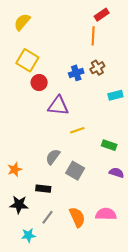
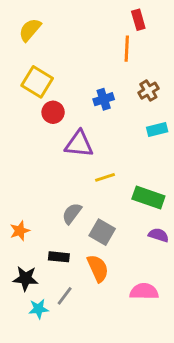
red rectangle: (102, 15) -> (138, 20), turned -72
brown cross: (97, 68) -> (148, 91), moved
green rectangle: (109, 145) -> (148, 198), size x1.5
orange semicircle: (77, 217) -> (98, 268), moved
cyan star: (28, 235) -> (39, 309), moved

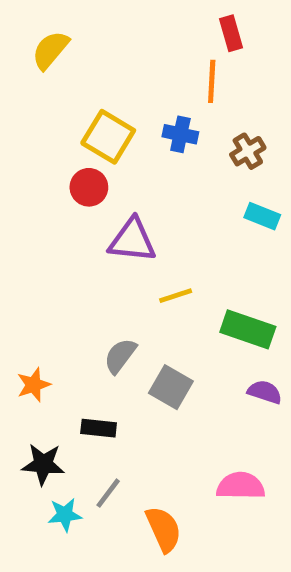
yellow square: (37, 82) -> (108, 137), moved
blue cross: (104, 99) -> (180, 134), moved, turned 30
cyan rectangle: (157, 130) -> (262, 216), turned 36
orange semicircle: (98, 268) -> (164, 529), moved

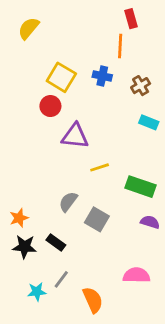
black rectangle: (99, 428) -> (56, 243), turned 30
black star: (43, 464) -> (24, 247), moved

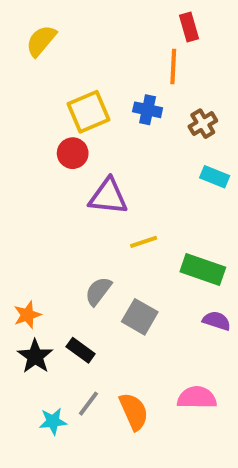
yellow square: (61, 77) -> (88, 112), turned 36
black star: (24, 247) -> (35, 356), turned 30
orange semicircle: (93, 300) -> (134, 411), moved

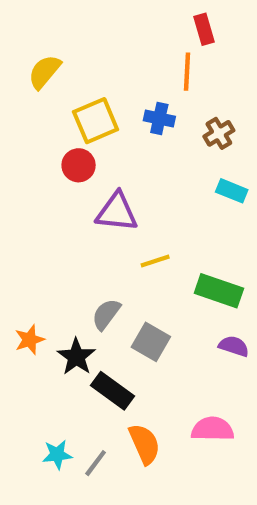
yellow semicircle: (41, 41) -> (44, 72), moved
black rectangle: (81, 350) -> (113, 391), moved, size x1.4
black star: (35, 356) -> (76, 357), moved
gray line: (88, 404) -> (96, 463), moved

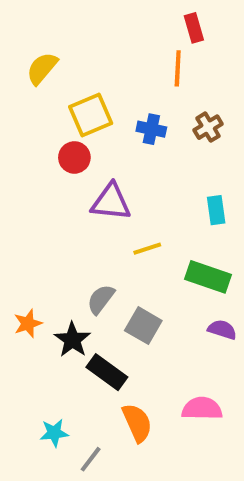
blue cross: (159, 118) -> (151, 129), moved
cyan rectangle: (232, 191) -> (216, 210), moved, turned 60
gray line: (96, 463) -> (91, 459), moved

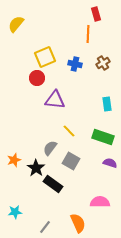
yellow semicircle: (42, 68) -> (16, 24), moved
yellow line: (147, 249) -> (69, 131), moved, turned 64
orange semicircle: (137, 423) -> (78, 223), moved
cyan star: (54, 433) -> (15, 212), moved

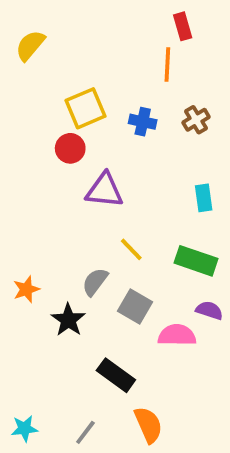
orange star: (14, 160) -> (26, 289), moved
black rectangle: (53, 184) -> (116, 375), moved
pink semicircle: (100, 202) -> (177, 335), moved
cyan star: (15, 212) -> (24, 429), moved

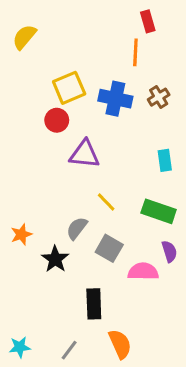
blue cross: (143, 122) -> (115, 99), size x1.5
purple semicircle: (209, 310) -> (169, 251), turned 55
black rectangle: (116, 375) -> (94, 304), turned 52

